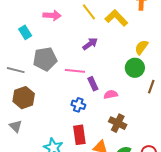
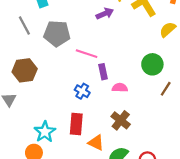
purple arrow: (90, 44) -> (105, 14), moved
yellow semicircle: (141, 47) -> (168, 29), moved
gray line: (16, 70) -> (24, 25), moved, turned 36

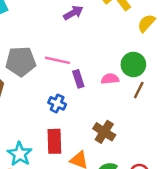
gray pentagon: (57, 34) -> (21, 61), moved
pink semicircle: (120, 88) -> (110, 79), moved
brown line: (166, 89) -> (139, 90), moved

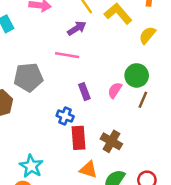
pink line: (57, 60) -> (67, 55), moved
pink semicircle: (110, 79) -> (115, 90), turned -49
red rectangle: (54, 141) -> (79, 138), moved

